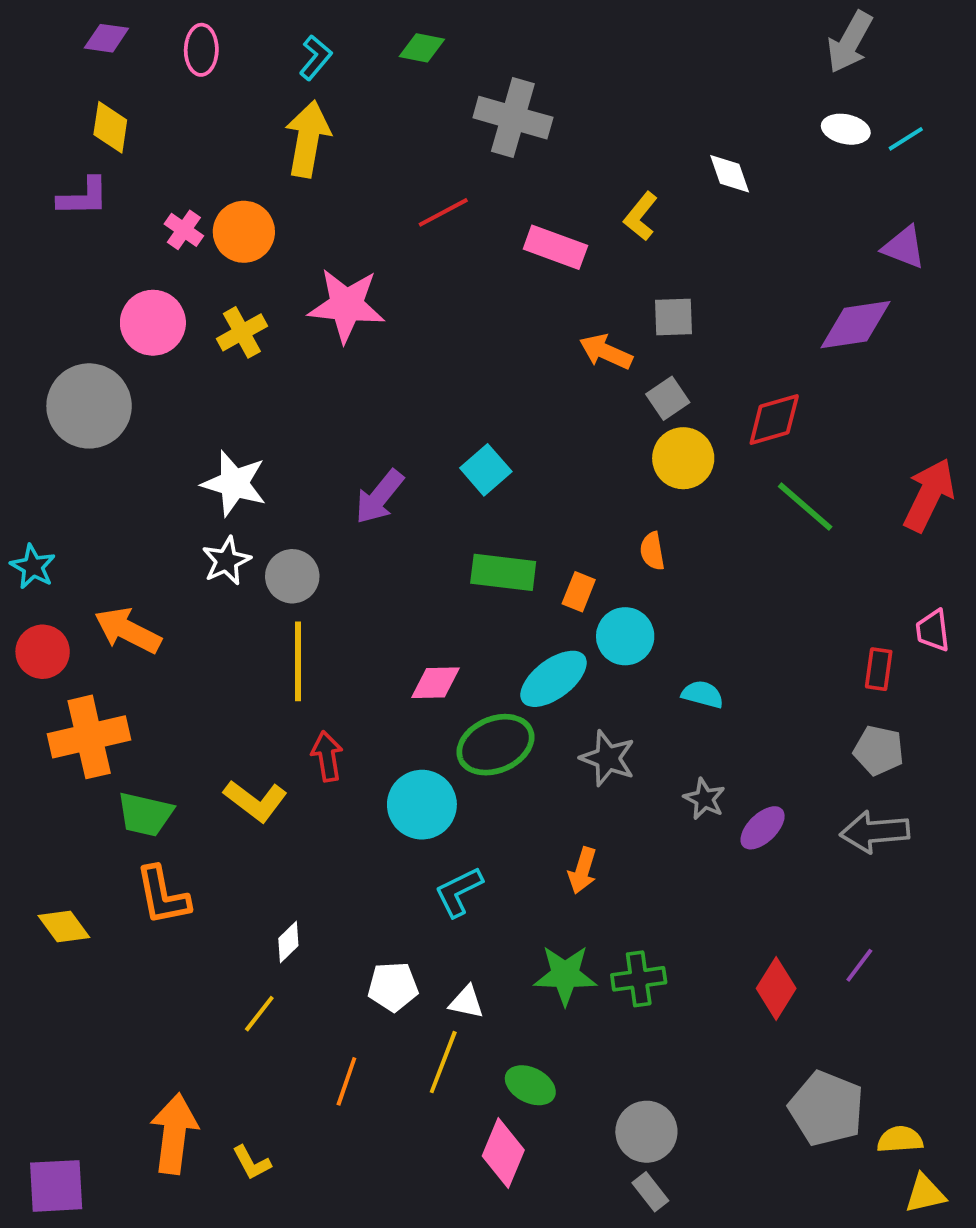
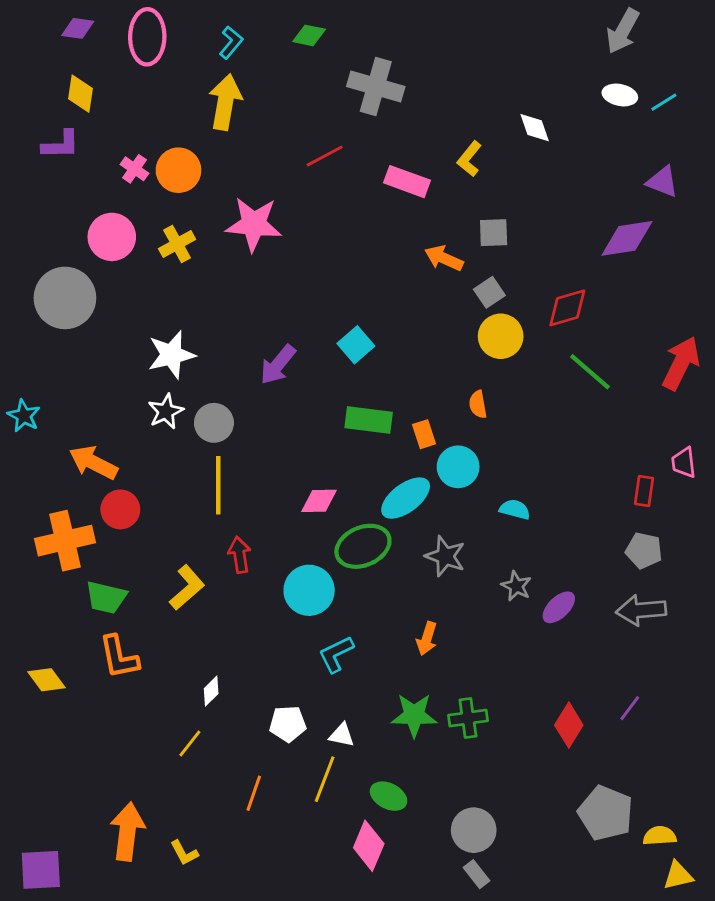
pink ellipse: (201, 50) -> (147, 37), size x1.5
white star: (234, 483) -> (171, 355), turned -30
orange rectangle: (579, 592) -> (424, 434), turned -40
red circle: (43, 652) -> (120, 509), moved
yellow L-shape: (255, 801) -> (187, 587), turned -78

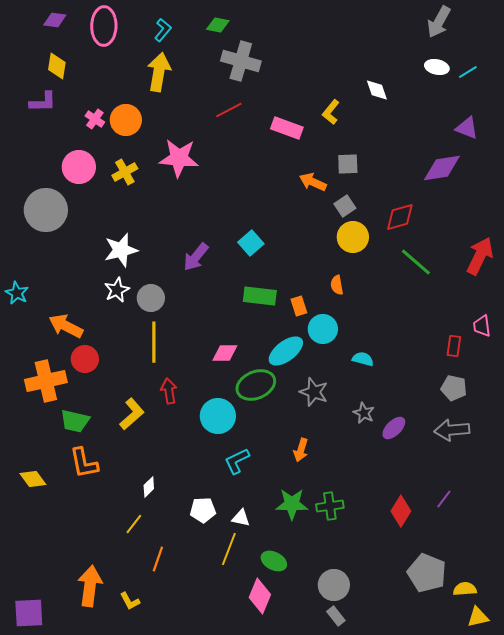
gray cross: (376, 86) -> (241, 61), moved
orange line: (254, 793) -> (158, 559), moved

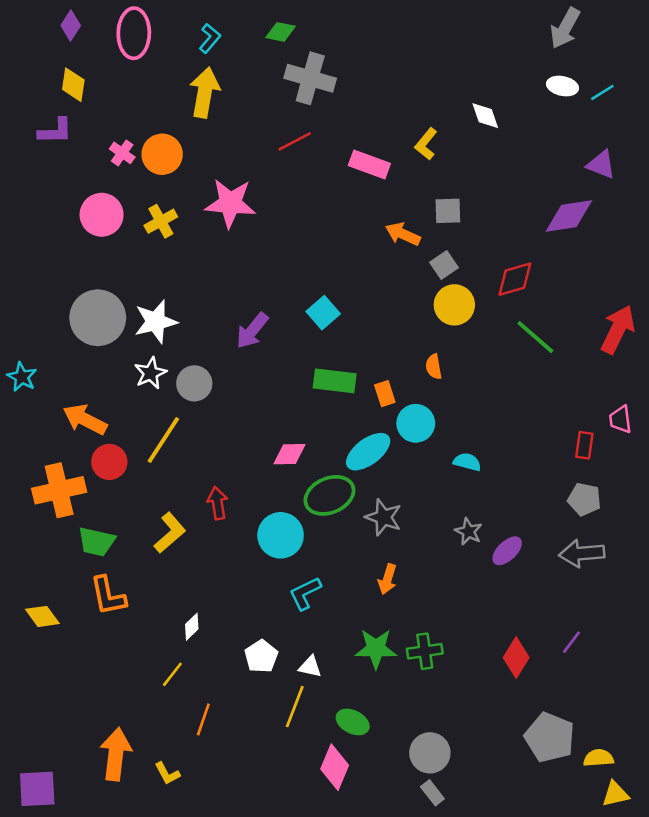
purple diamond: (55, 20) -> (71, 25), turned -65
gray circle: (46, 210) -> (98, 318), moved
yellow line: (154, 342) -> (163, 440), moved, turned 33
gray star: (314, 392) -> (384, 517), moved
white pentagon: (203, 510) -> (261, 656), turned -30

